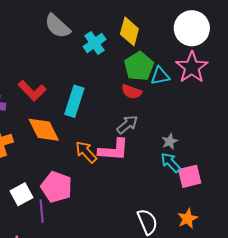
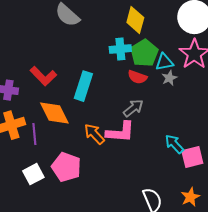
cyan cross: (94, 43) -> (120, 49), moved, turned 30
gray star: (170, 141) -> (169, 78), moved
purple line: (42, 211) -> (34, 134), moved

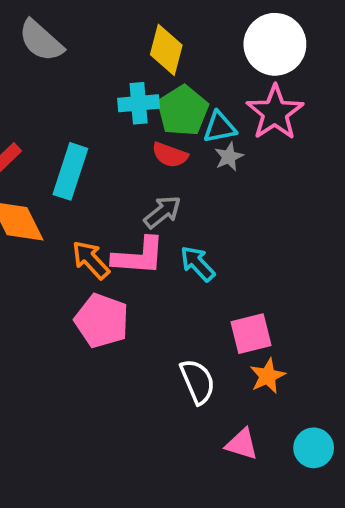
cyan arrow: (174, 144) -> (198, 264), moved
pink square: (192, 157) -> (251, 334), moved
pink pentagon: (66, 167) -> (102, 321), moved

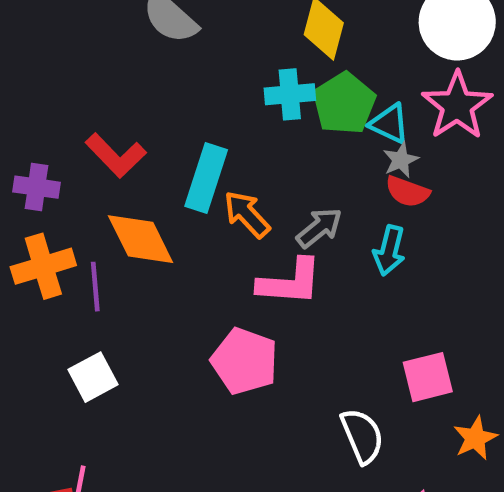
cyan triangle: (220, 127) -> (389, 124), turned 36
red semicircle: (170, 155) -> (407, 192), moved
orange arrow: (91, 260) -> (247, 214), moved
cyan arrow: (198, 264) -> (389, 250), moved, turned -123
orange star: (268, 376) -> (475, 438), moved

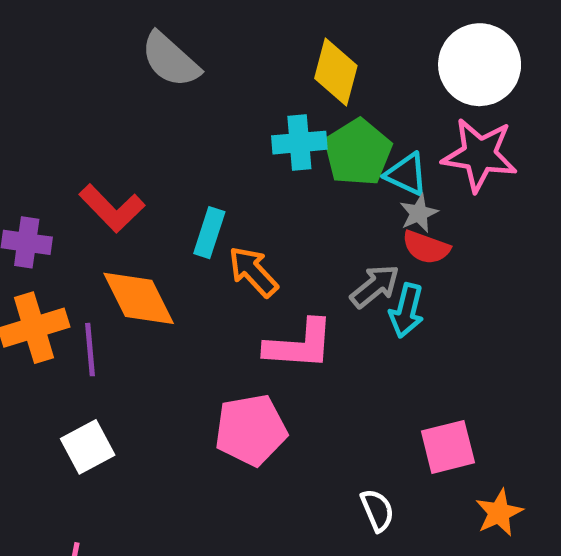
pink star: (457, 106) -> (480, 155), turned -30
cyan rectangle: (206, 178) -> (209, 233), size x0.7
gray arrow: (319, 228) -> (375, 286), moved
pink pentagon: (245, 361) -> (251, 430), turned -30
white semicircle: (362, 436) -> (377, 510), size x0.7

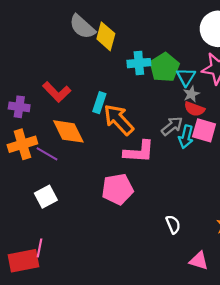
yellow diamond: (336, 72) -> (106, 36), moved
cyan triangle: (407, 174) -> (186, 77), turned 36
orange arrow: (253, 272) -> (119, 120), size x1.4
purple line: (90, 350) -> (47, 154), turned -55
pink square: (448, 447) -> (204, 130), moved, turned 30

